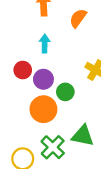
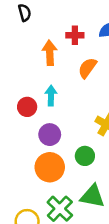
red circle: (23, 70) -> (27, 107), moved
green circle: (65, 92) -> (85, 156), moved

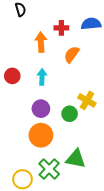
red circle: (27, 107) -> (12, 76), moved
green circle: (85, 156) -> (70, 114), moved

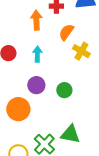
yellow cross: (87, 100) -> (81, 51), moved
orange circle: (41, 135) -> (18, 109), moved

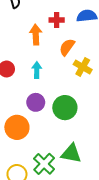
green circle: (64, 90) -> (65, 108), size x1.5

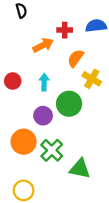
orange arrow: (36, 35) -> (43, 45), turned 66
green circle: (65, 108) -> (69, 104), moved
green cross: (44, 164) -> (52, 150), moved

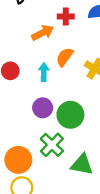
orange semicircle: (76, 58) -> (65, 57), moved
green circle: (69, 104) -> (70, 115), moved
orange circle: (24, 142) -> (18, 160), moved

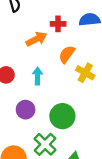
orange semicircle: (65, 57) -> (67, 54), moved
purple circle: (43, 108) -> (26, 110), moved

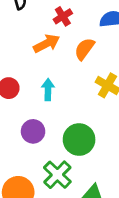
red cross: (58, 24) -> (63, 16), moved, turned -32
orange semicircle: (67, 54) -> (84, 49), moved

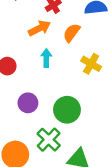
cyan arrow: (48, 89) -> (46, 58), moved

